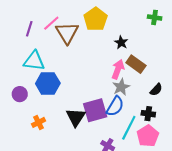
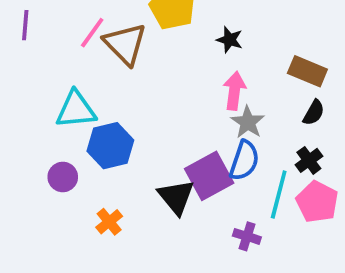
purple line: (29, 29) -> (25, 25), moved
brown rectangle: (136, 64) -> (307, 71), moved
black cross: (148, 114) -> (309, 160), turned -32

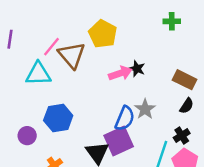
black star: (230, 40) -> (137, 69), moved
pink arrow: (234, 91) -> (120, 73), moved, turned 60
cyan triangle: (76, 110) -> (38, 74), moved
blue semicircle: (244, 160) -> (125, 118), moved

